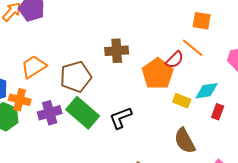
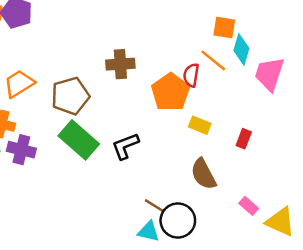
red semicircle: (175, 60) -> (191, 75), turned 144
cyan diamond: (207, 91) -> (241, 49), moved, turned -65
purple cross: (50, 113) -> (21, 150), moved, turned 30

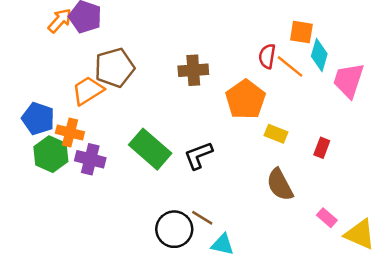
red semicircle: (191, 75) -> (267, 56), moved
brown pentagon: (70, 96) -> (114, 68), moved
brown line: (155, 206) -> (202, 218), moved
black circle: (178, 221) -> (174, 229), moved

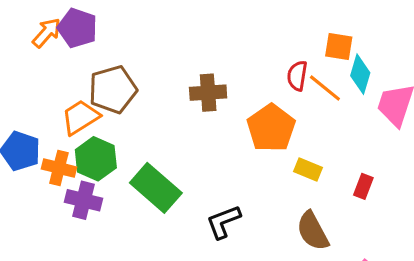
green hexagon: (51, 154) -> (96, 159), moved
black L-shape: (198, 155) -> (223, 222), moved

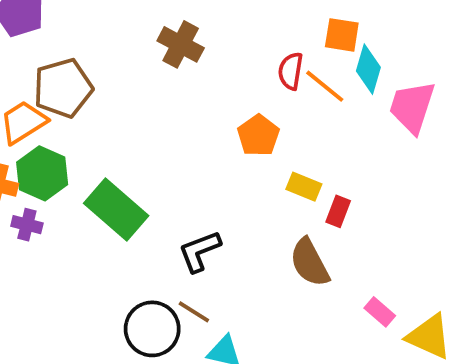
brown cross: (208, 93) -> (181, 44), moved, turned 32
orange pentagon: (271, 128) -> (258, 135), size x0.7
red rectangle: (363, 186) -> (338, 211), moved
purple cross: (84, 200) -> (27, 225), size x0.7

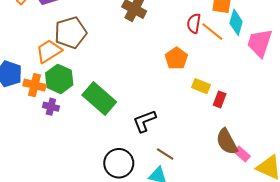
brown semicircle: (310, 263) -> (227, 142), moved
brown line: (194, 312) -> (165, 154), moved

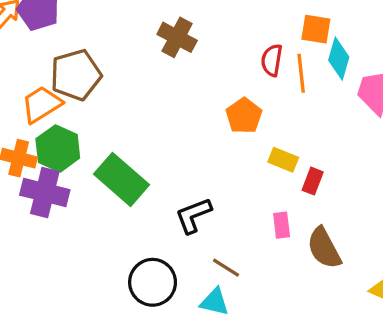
orange line: (212, 32) -> (301, 73), turned 45
purple cross: (51, 107) -> (45, 192), size x1.8
pink rectangle: (242, 154) -> (282, 225), moved, turned 42

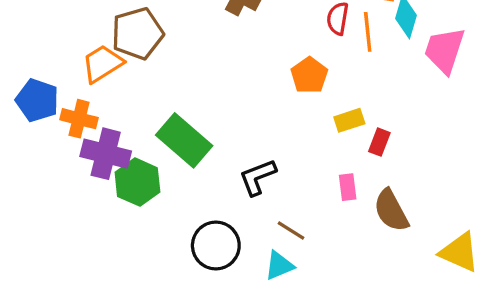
green hexagon: (58, 148) -> (137, 182), moved
yellow rectangle: (283, 160) -> (349, 120), turned -40
cyan triangle: (215, 302) -> (279, 266), turned -36

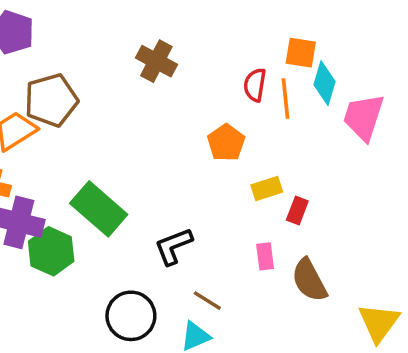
yellow triangle: (459, 252) -> (379, 323), turned 42

